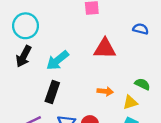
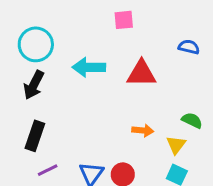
cyan arrow: (58, 60) -> (89, 67), moved, turned 40
black rectangle: (52, 92) -> (35, 136), moved
yellow triangle: (130, 102) -> (176, 145), turned -35

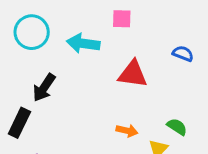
cyan arrow: (89, 67) -> (83, 43), moved
black arrow: (34, 85) -> (44, 88), moved

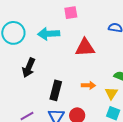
black rectangle: (19, 123) -> (56, 90), moved

